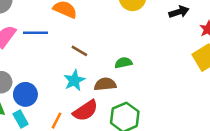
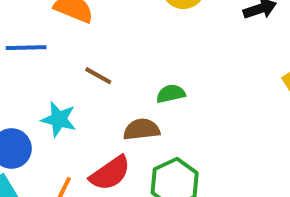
cyan star: (74, 80) -> (59, 119), moved, turned -30

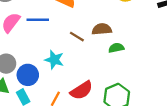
brown semicircle: (142, 129) -> (102, 29), moved

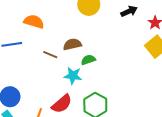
cyan star: (54, 60) -> (73, 76), moved

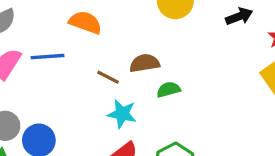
cyan star: (73, 76) -> (122, 114), moved

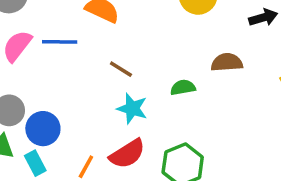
brown semicircle: (145, 63) -> (227, 62), moved

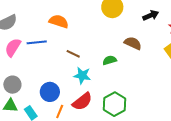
brown semicircle: (227, 62) -> (133, 43), turned 36
blue circle: (43, 129) -> (50, 92), moved

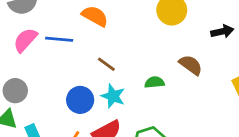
blue circle: (50, 92) -> (80, 100), moved

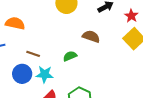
blue circle: (80, 100) -> (22, 74), moved

